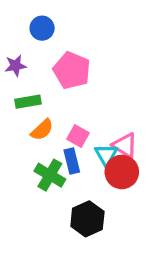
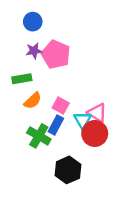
purple star: (15, 66) -> (34, 51), moved
blue rectangle: (72, 161) -> (56, 125), turned 42

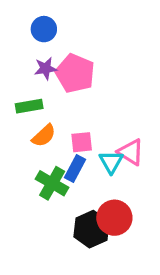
pink square: (61, 106) -> (82, 142), turned -35
red circle: (95, 133) -> (114, 218), moved

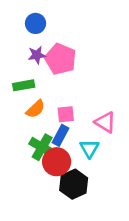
cyan triangle: (111, 162) -> (89, 149), moved
red circle: (114, 218) -> (57, 162), moved

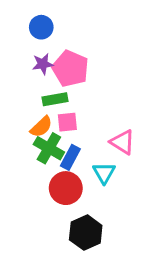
green rectangle: (24, 85) -> (55, 99), moved
pink square: (66, 114) -> (67, 122), moved
green cross: (42, 147) -> (49, 148), moved
black hexagon: (74, 184) -> (86, 233), moved

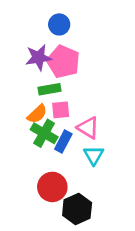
blue circle: (41, 27) -> (59, 24), moved
purple star: (43, 64) -> (39, 58), size x1.4
pink triangle: (122, 142) -> (88, 128), moved
red circle: (66, 188) -> (52, 187), moved

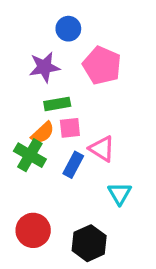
pink pentagon: (63, 62) -> (102, 65), moved
green cross: (44, 133) -> (30, 155), moved
cyan triangle: (94, 155) -> (120, 194), moved
red circle: (52, 187) -> (33, 230), moved

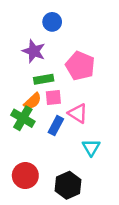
pink pentagon: (102, 65) -> (80, 66), moved
purple star: (44, 67) -> (34, 51), turned 30

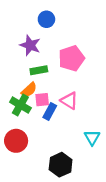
pink pentagon: (80, 66) -> (71, 58), turned 30
pink square: (53, 97) -> (42, 100), moved
cyan triangle: (91, 147) -> (92, 138), moved
red circle: (25, 176) -> (16, 141), moved

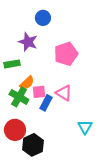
green rectangle: (39, 70) -> (12, 64), moved
black hexagon: (61, 165) -> (33, 145), moved

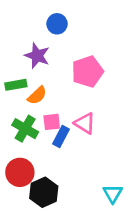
orange semicircle: (27, 83) -> (37, 95), moved
cyan triangle: (85, 127) -> (113, 194), moved

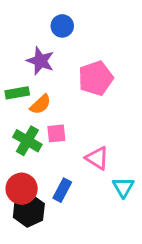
pink triangle: (85, 123) -> (97, 158), moved
blue rectangle: (61, 137) -> (62, 190), moved
black hexagon: (44, 192) -> (29, 210), moved
cyan triangle: (113, 194) -> (123, 187), moved

